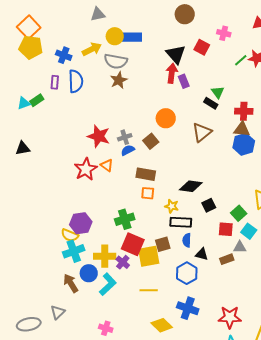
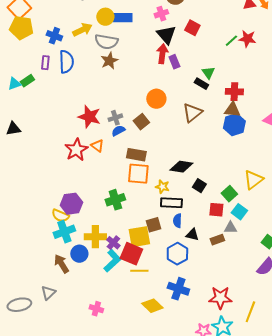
pink cross: (224, 33) -> (161, 14), moved, turned -32
orange square: (148, 193) -> (138, 174), size x1.6
black square: (209, 205) -> (199, 186), turned -32
red square: (133, 244) -> (131, 254), moved
cyan L-shape: (108, 284) -> (112, 261), moved

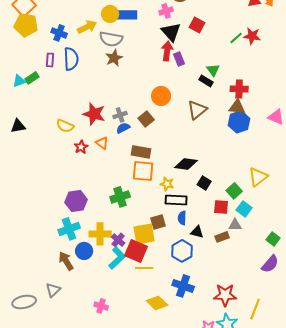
red star: (76, 150) -> (81, 147), size x0.6
yellow semicircle: (60, 216) -> (65, 126), moved

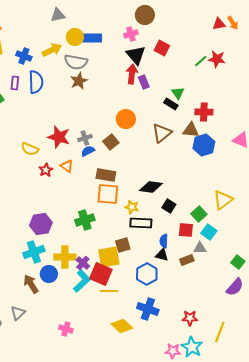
brown triangle: (237, 107) -> (191, 130), moved
blue semicircle: (182, 218) -> (164, 241), moved
red star: (225, 295) -> (190, 318), size x0.7

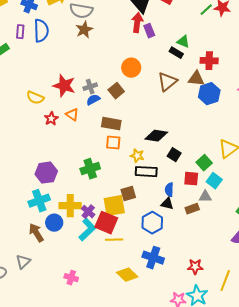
green triangle: (178, 93) -> (183, 42), turned -32
orange square: (108, 194) -> (113, 143), size x0.7

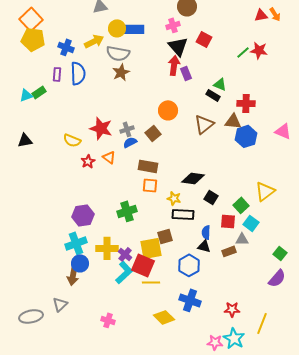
blue circle: (54, 223) -> (80, 263), moved
brown arrow: (36, 233) -> (73, 275), turned -138

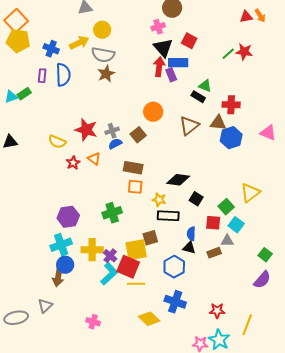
blue rectangle: (134, 29) -> (178, 63), moved

